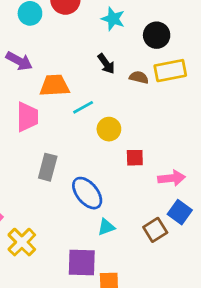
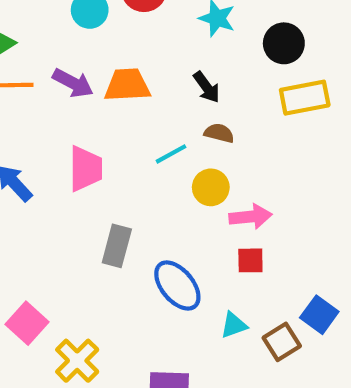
brown semicircle: (139, 77) -> (219, 133), moved
orange trapezoid: (54, 86) -> (127, 85), moved
red square: (135, 158) -> (250, 260), moved
pink arrow: (172, 178) -> (250, 217), moved
cyan triangle: (106, 227) -> (234, 325), moved

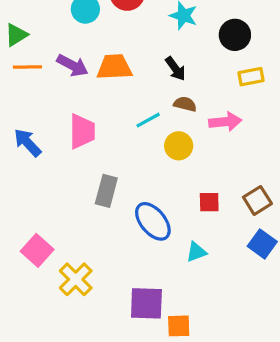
yellow rectangle: (305, 98) -> (251, 77), size x0.7
pink arrow: (250, 217) -> (225, 122), moved
brown square: (282, 342) -> (257, 200), moved

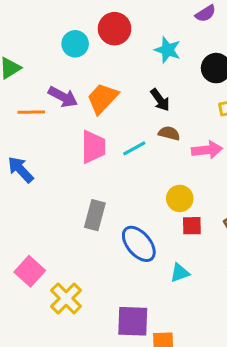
orange line: (27, 67) -> (31, 112), moved
orange trapezoid: (114, 67) -> (102, 98), turned -44
pink trapezoid: (82, 131) -> (93, 147), moved
yellow circle: (179, 146) -> (180, 198), moved

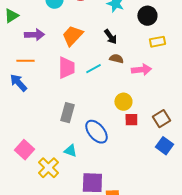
purple arrow: (63, 97) -> (34, 35), moved, turned -30
orange line: (31, 112) -> (25, 61), moved
cyan triangle: (180, 273) -> (70, 151), moved, turned 40

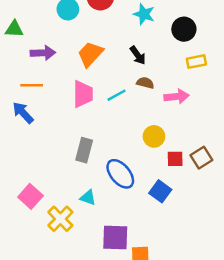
green triangle: (11, 16) -> (14, 29), turned 35
red square: (131, 120) -> (175, 159), moved
blue square: (164, 146) -> (160, 191), moved

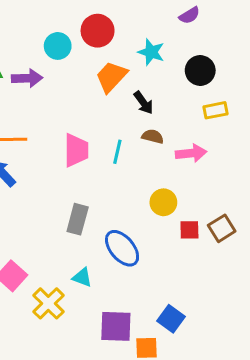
purple arrow: (43, 53) -> (27, 78), moved
orange trapezoid: (90, 54) -> (111, 77), moved
cyan line: (117, 95) -> (117, 152), turned -48
blue square: (160, 191) -> (171, 319), moved

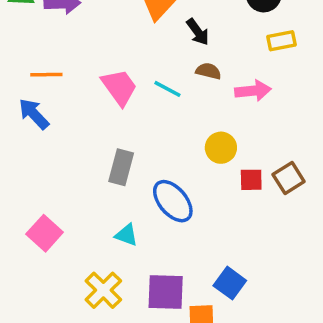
pink trapezoid: (76, 150) -> (119, 87), turned -36
cyan line: (117, 152) -> (167, 89), turned -75
yellow cross: (48, 303) -> (103, 290), moved

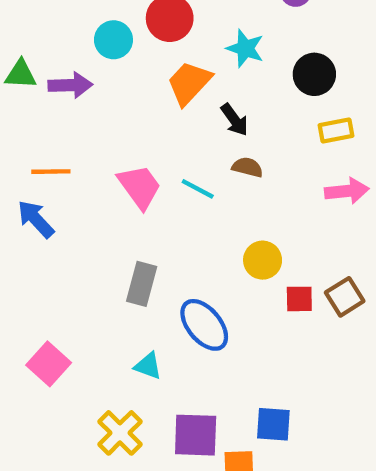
pink arrow: (253, 91) -> (347, 191), moved
blue square: (230, 283) -> (273, 424), turned -32

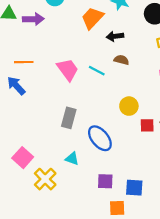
black arrow: (234, 120) -> (115, 36), turned 119
yellow cross: (120, 433) -> (45, 179), moved
purple square: (196, 435) -> (105, 181), moved, size x0.7

